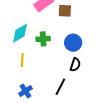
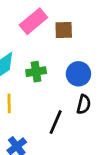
black line: (60, 87) -> (56, 122), moved

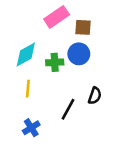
blue circle: (78, 74) -> (79, 54), moved

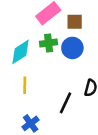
green cross: (55, 62) -> (49, 43), moved

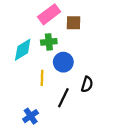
blue circle: (72, 48) -> (63, 62), moved
yellow line: (25, 85) -> (42, 78), moved

